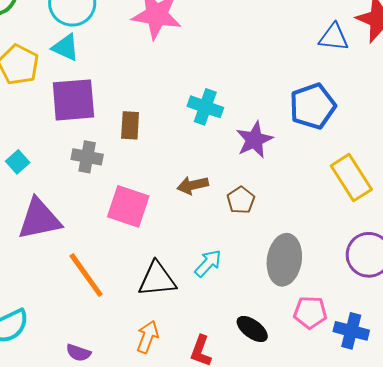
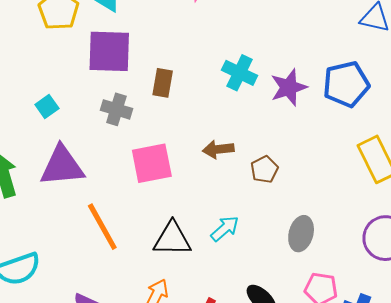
purple star: (254, 140) -> (289, 87), moved
pink square: (128, 206) -> (152, 163), turned -36
gray ellipse: (284, 260) -> (301, 234), size x0.7

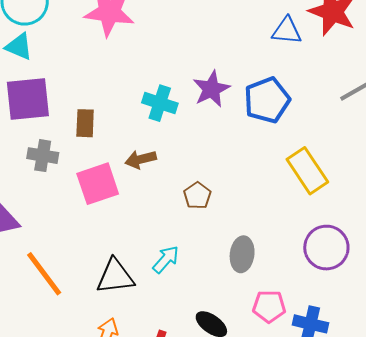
purple star: (289, 87) -> (211, 89), moved
brown arrow: (218, 149) -> (141, 159), moved
pink square: (152, 163) -> (98, 184), moved

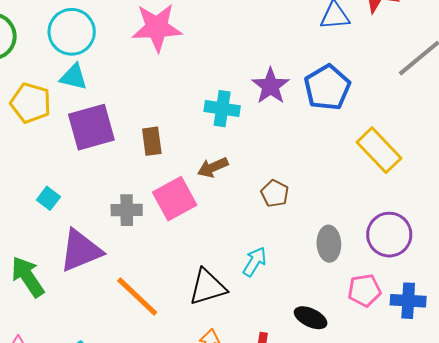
gray cross: (43, 156) -> (127, 210), moved
purple circle: (326, 248) -> (389, 235), moved

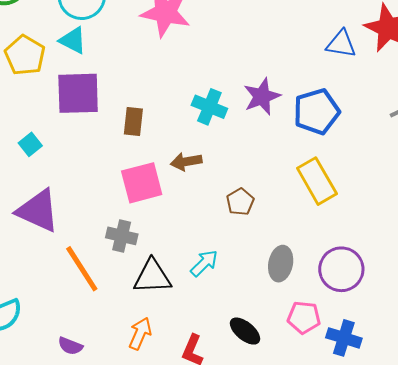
yellow rectangle: (379, 150) -> (317, 181), moved
cyan square: (48, 198) -> (30, 144), moved
gray cross: (127, 210) -> (122, 236), moved
purple triangle: (81, 251) -> (38, 211), turned 33

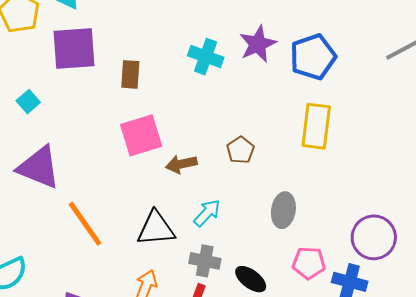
brown arrow: (186, 162) -> (181, 164), moved
yellow rectangle: (317, 181) -> (316, 126), turned 39
gray cross: (122, 236) -> (205, 261), moved
purple circle: (341, 269) -> (374, 237), moved

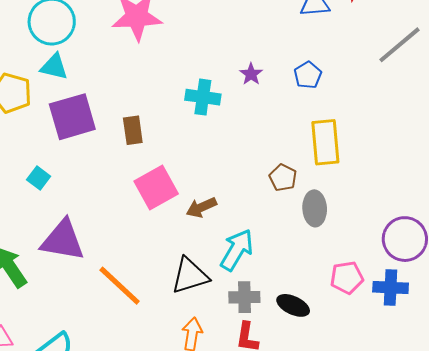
purple star: (258, 44) -> (251, 74), size x0.6
blue pentagon: (313, 57) -> (308, 75), size x0.6
brown pentagon: (240, 150) -> (283, 178), moved
gray ellipse: (283, 210) -> (315, 208), moved
cyan arrow: (207, 213) -> (237, 250), size x1.4

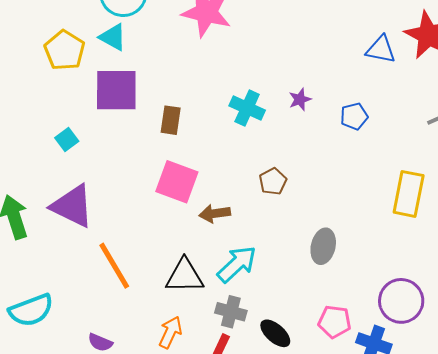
yellow rectangle: (325, 142) -> (409, 194), moved
brown pentagon: (283, 178) -> (273, 181), moved
pink square: (156, 188) -> (177, 182), turned 33

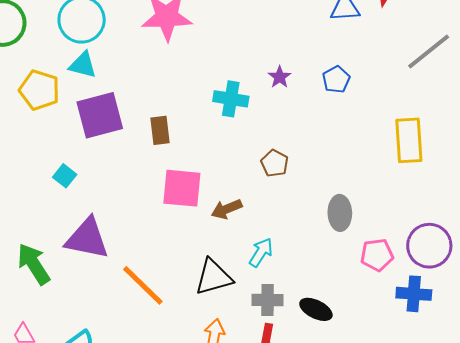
cyan arrow: (237, 264) -> (261, 252), size x0.7
pink pentagon: (335, 322) -> (377, 255), moved

